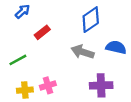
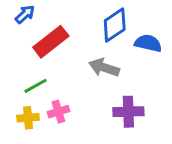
red rectangle: (42, 32) -> (51, 42), size x1.6
blue semicircle: (116, 47) -> (148, 43), moved
green line: (18, 60) -> (36, 86), moved

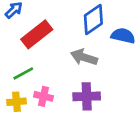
pink cross: (58, 112) -> (43, 96), turned 30
purple cross: (128, 112) -> (87, 96), moved

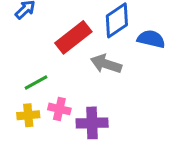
red rectangle: (37, 34) -> (73, 37), moved
purple cross: (87, 96) -> (92, 123), moved

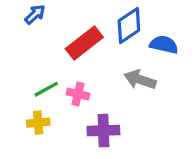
gray arrow: (106, 64) -> (140, 80), moved
pink cross: (59, 109) -> (78, 94), moved

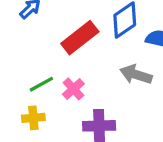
pink cross: (78, 94) -> (73, 89), turned 35

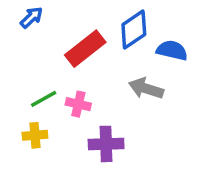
pink cross: (73, 89) -> (78, 104), turned -35

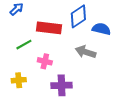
red rectangle: (85, 49) -> (49, 28), turned 45
green line: (44, 99) -> (24, 45), moved

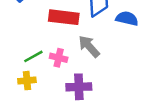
green line: (24, 45) -> (33, 56), moved
gray arrow: (86, 52) -> (89, 46), moved, turned 30

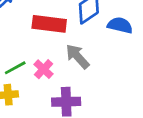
pink cross: (59, 58) -> (44, 69), turned 30

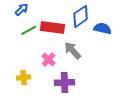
green line: (15, 68) -> (29, 30), moved

